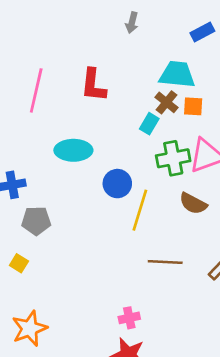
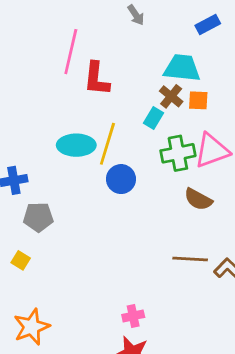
gray arrow: (132, 23) -> (136, 15), turned -48
pink line: (36, 90) -> (71, 52), moved
yellow line: (140, 210) -> (107, 144), moved
brown line: (165, 262) -> (190, 259), moved

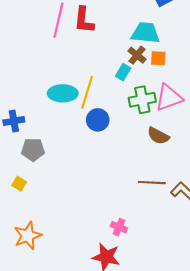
red L-shape: (97, 79) -> (84, 20), moved
pink cross: (133, 316) -> (119, 227), moved, turned 35

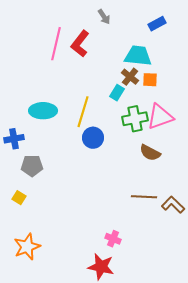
red L-shape: (84, 20) -> (80, 44), turned 32
cyan ellipse: (63, 93) -> (43, 111), moved

